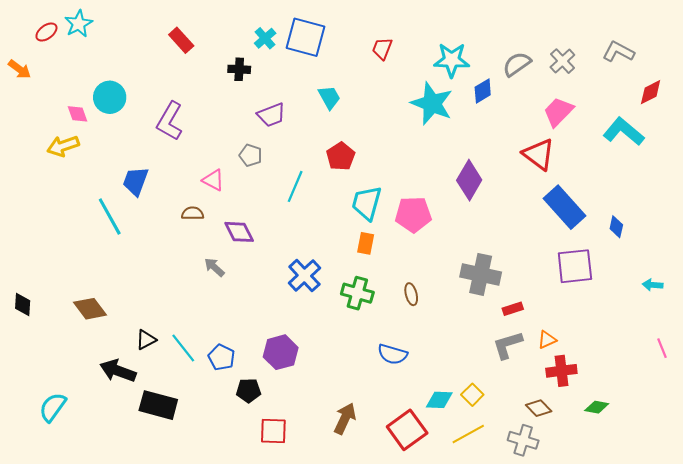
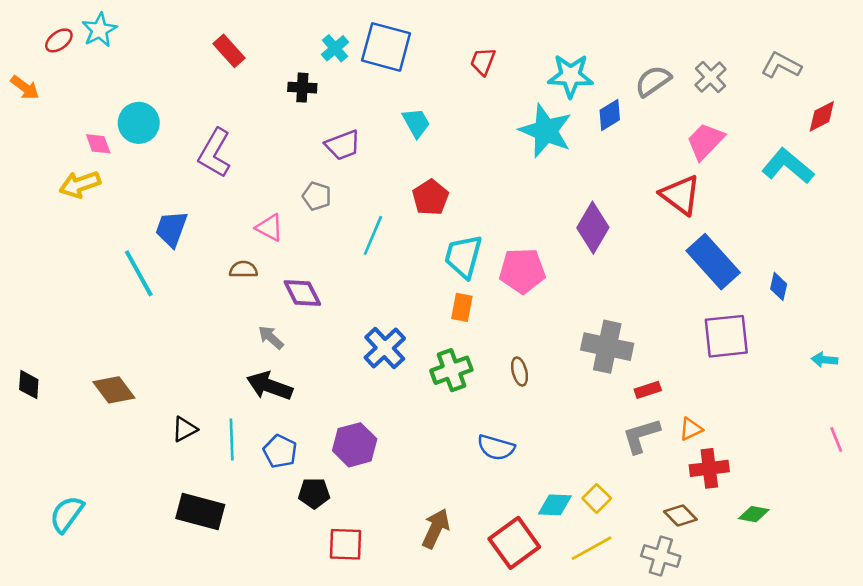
green cross: (357, 293) -> (451, 370), turned -36
cyan line: (183, 348) -> (232, 440), turned 36
black arrow: (118, 371) -> (270, 386), moved

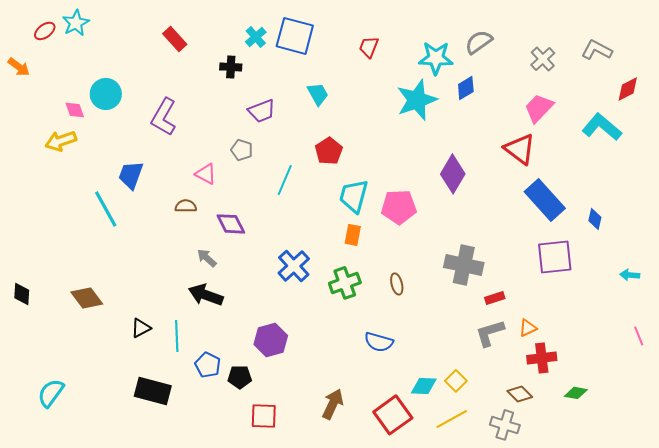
gray semicircle: (653, 81) -> (479, 42), moved
cyan star: (546, 131) -> (417, 100), turned 30
blue pentagon: (280, 451) -> (208, 365), moved

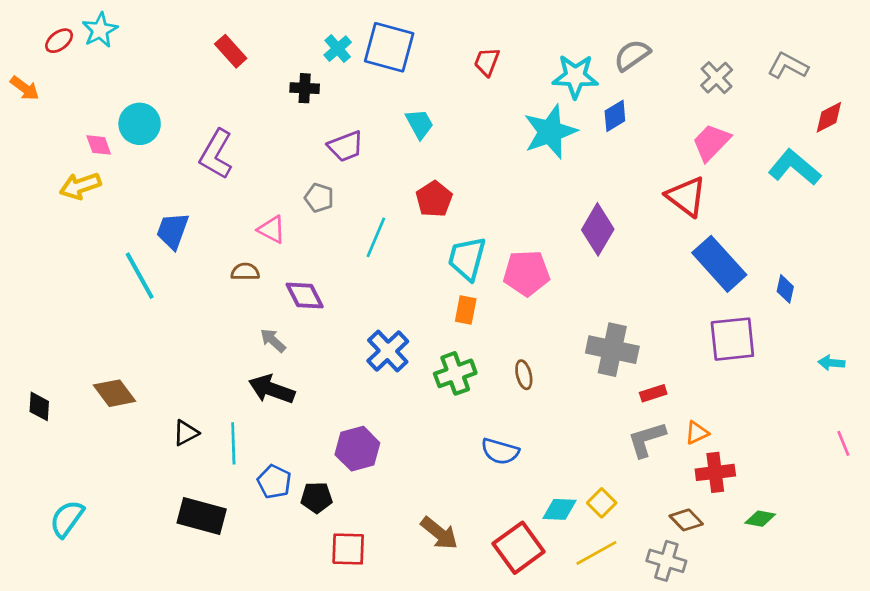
black diamond: (22, 294) -> (39, 406), moved
brown arrow: (333, 404) -> (439, 533), turned 104

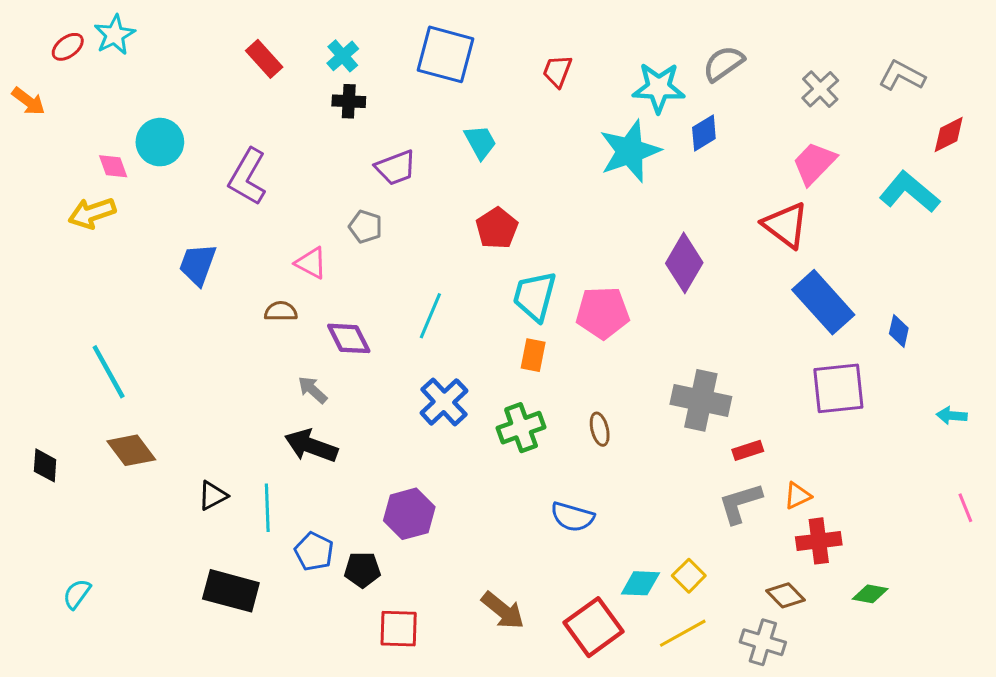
cyan cross: (338, 49) -> (343, 56), moved
cyan line: (376, 237) -> (430, 316), moved
cyan line: (140, 276) -> (109, 372), moved
cyan semicircle: (67, 519) -> (77, 594), size x0.7

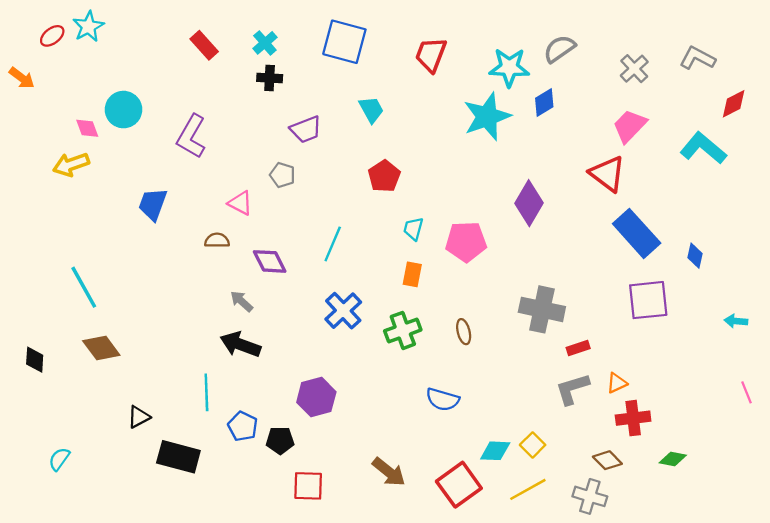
red trapezoid: (557, 71) -> (431, 55), size x1.4
cyan trapezoid: (535, 296) -> (413, 229), size x0.6
black triangle: (213, 496) -> (139, 417), moved

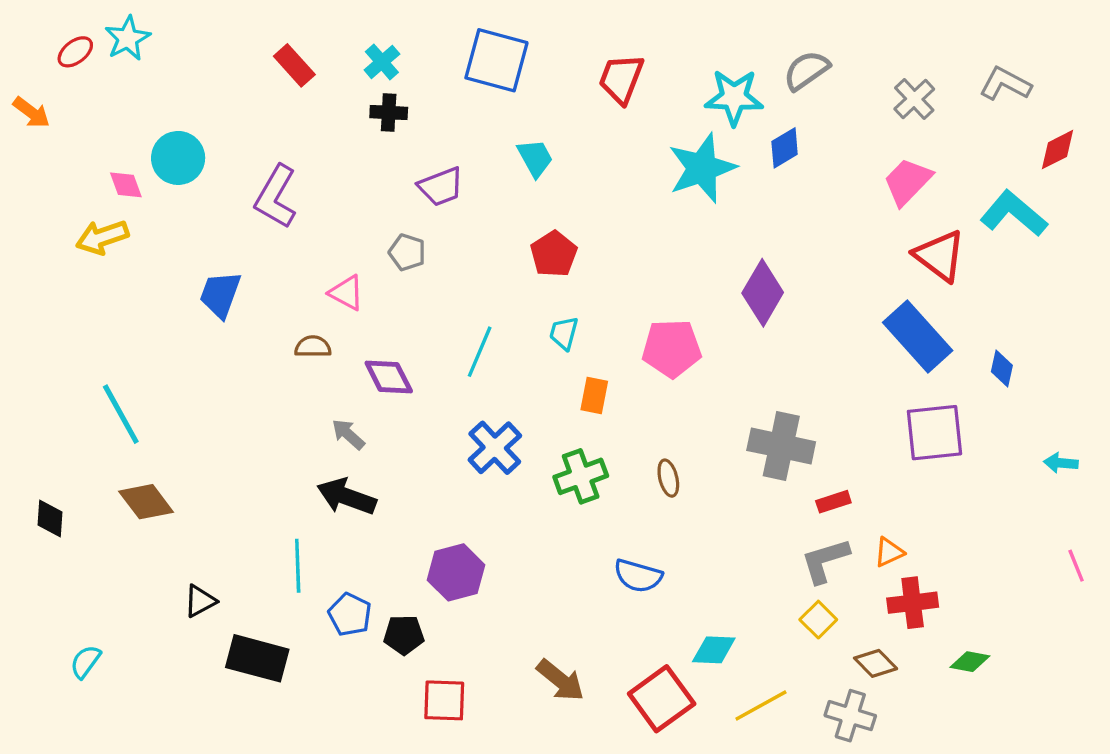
red triangle: (607, 174) -> (940, 256), moved
cyan trapezoid: (413, 229) -> (564, 333), moved
yellow square: (533, 445) -> (818, 620), moved

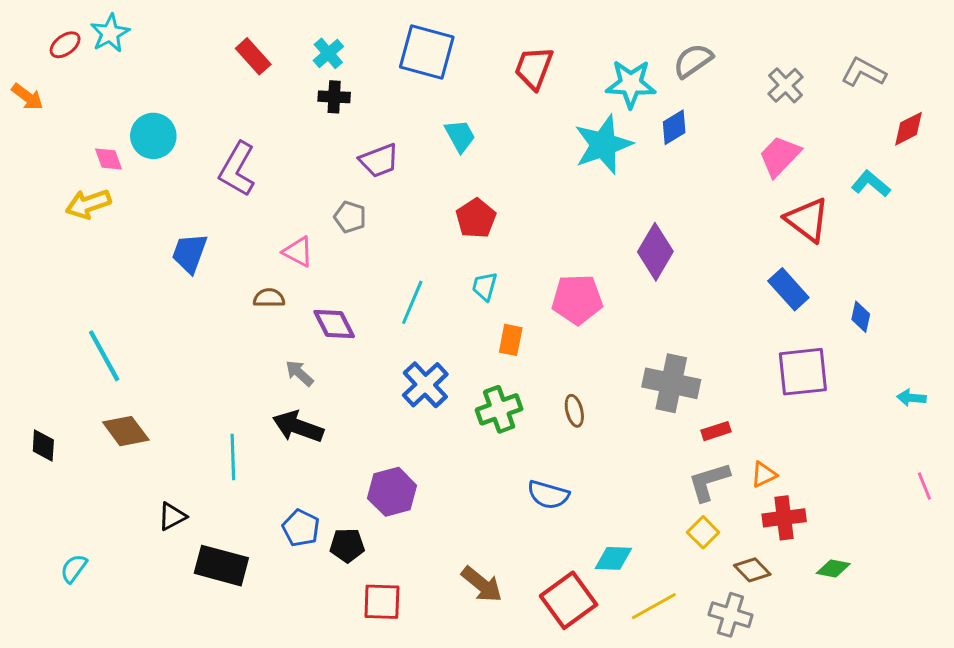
cyan L-shape: (1014, 214) -> (871, 184), size x0.7
blue rectangle: (918, 337) -> (788, 289), size x0.7
cyan line: (298, 566) -> (233, 457), moved

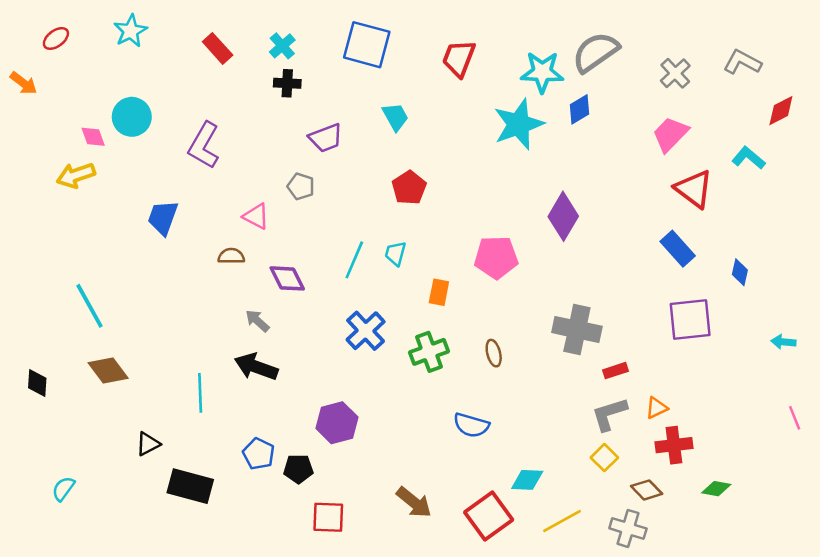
cyan star: (110, 33) -> (131, 31), moved
gray semicircle: (693, 61) -> (596, 52), size x1.4
cyan trapezoid: (485, 286) -> (395, 254), moved

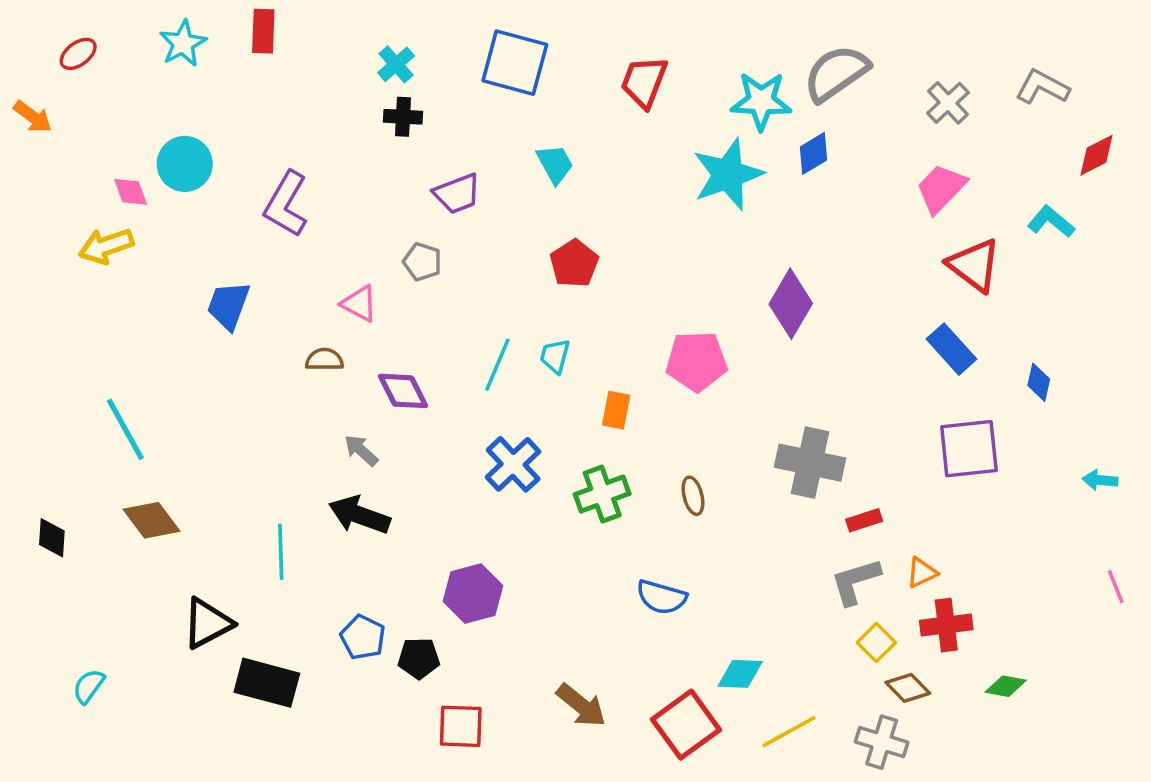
red rectangle: (218, 48) -> (263, 31), moved, turned 44
black triangle: (148, 444) -> (207, 623), size x1.5
yellow square: (604, 458) -> (876, 643), moved

